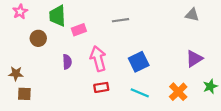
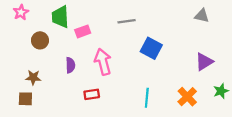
blue square: (139, 62) -> (151, 48), moved, turned -36
brown star: (16, 74) -> (33, 78), moved
red rectangle: (101, 87) -> (92, 94), moved
cyan line: (140, 93) -> (147, 98), turned 72

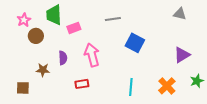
pink star: (21, 12) -> (24, 20), moved
brown star: (33, 78) -> (43, 70), moved

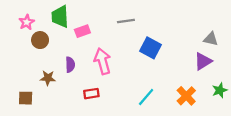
gray triangle: (180, 14) -> (211, 39), moved
cyan line: (131, 87) -> (146, 97), turned 36

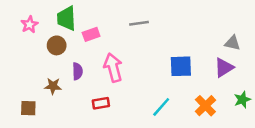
brown circle: (40, 40) -> (57, 45), moved
blue square: (150, 48) -> (181, 66), moved, turned -30

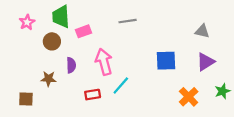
gray triangle: (233, 43) -> (202, 31), moved
cyan line: (161, 107) -> (121, 86), moved

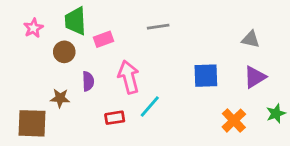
brown square: (26, 99) -> (32, 123), size x1.6

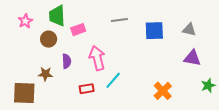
blue square: (206, 76) -> (154, 31), moved
purple triangle: (255, 77) -> (192, 58), turned 42
orange cross: (234, 121) -> (163, 91), moved

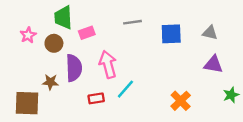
pink star: (25, 21) -> (28, 35), moved
purple semicircle: (67, 61) -> (74, 68), size x1.6

